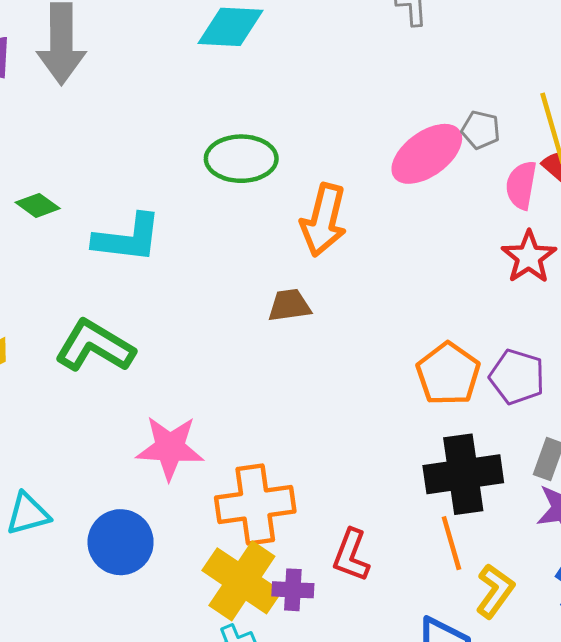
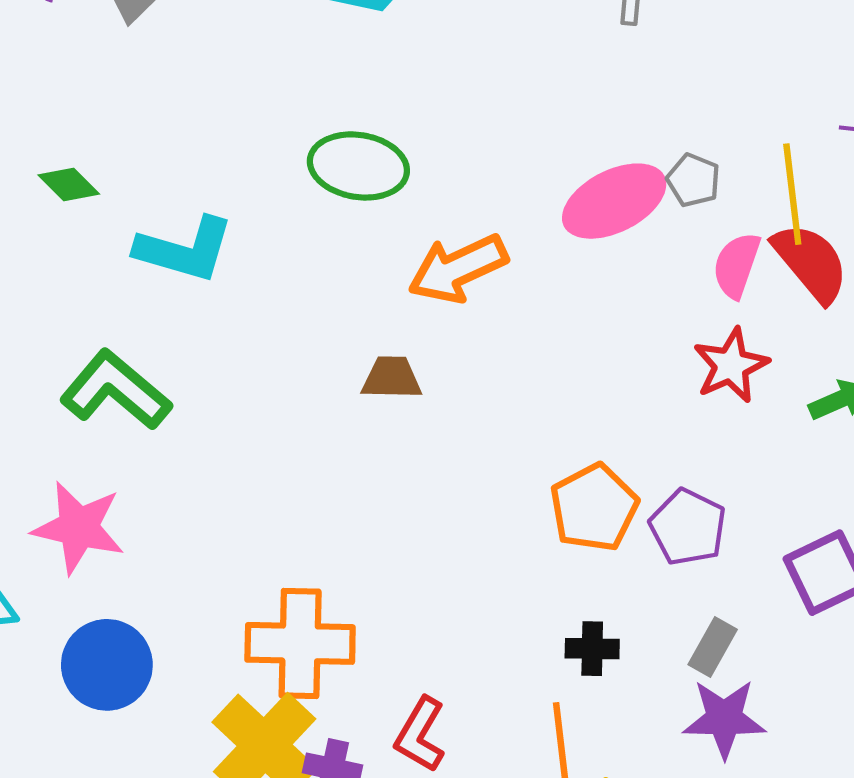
orange arrow: (324, 220) -> (458, 268), turned 42
pink star: (170, 448) -> (79, 527), moved
black cross: (463, 474) -> (592, 649), size x0.5

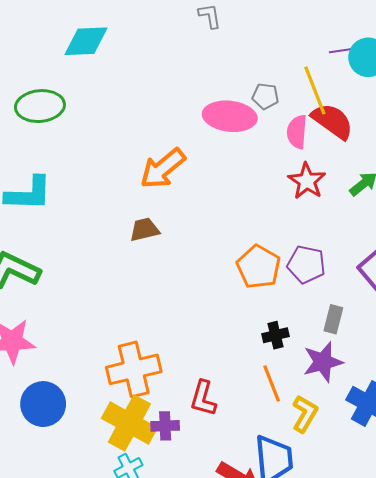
green ellipse: (358, 166) -> (40, 106), moved
pink ellipse: (614, 201) -> (230, 116), turned 48
purple star: (724, 718) -> (323, 362), moved

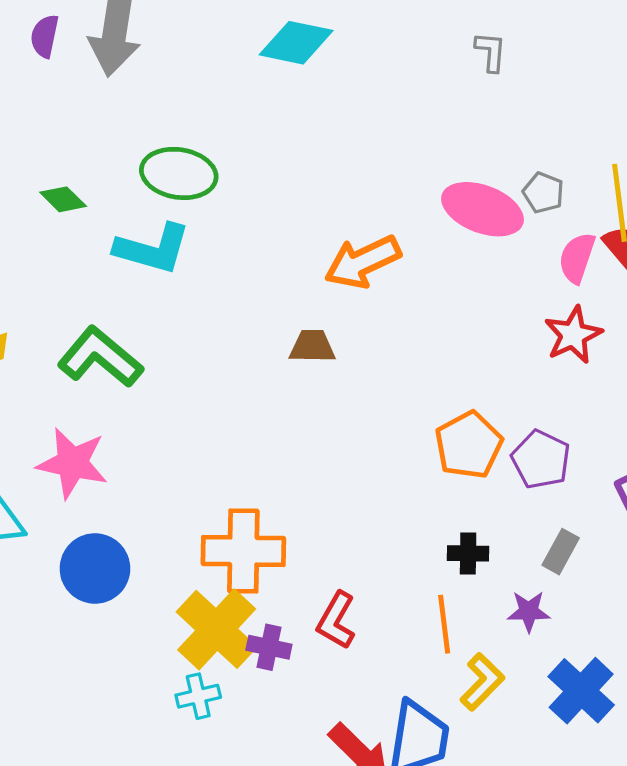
green ellipse: (40, 106) -> (179, 173), moved
purple star: (323, 362) -> (529, 611), size x0.7

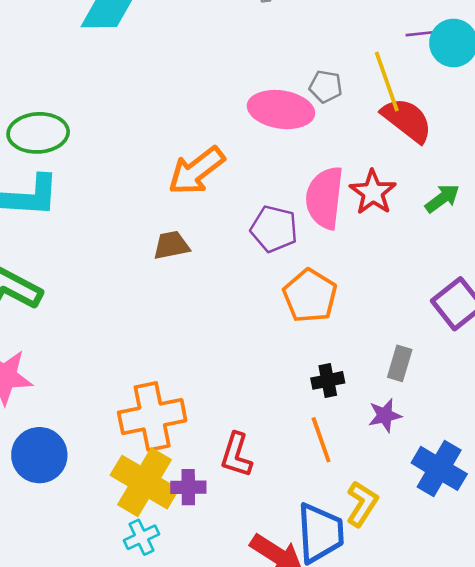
pink semicircle: (577, 258) -> (325, 198), moved, size x1.5
purple pentagon: (541, 459) -> (274, 229), moved
yellow L-shape: (482, 682) -> (362, 504), moved

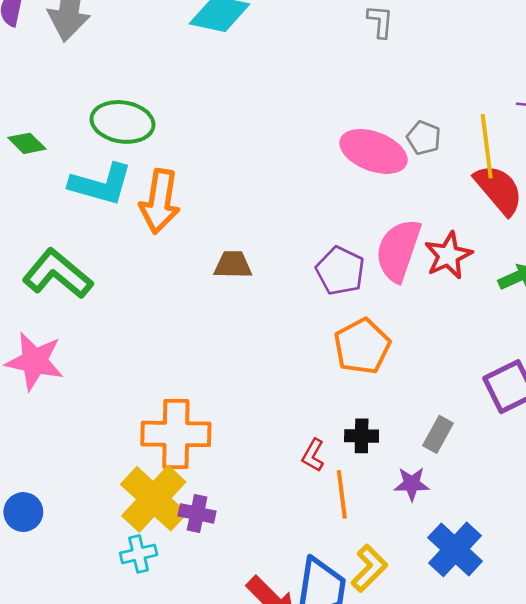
orange arrow: (196, 171) -> (160, 201), moved, turned -56
blue circle: (39, 455) -> (23, 512), moved, size x0.7
red L-shape: (236, 455) -> (313, 455), moved, size x0.7

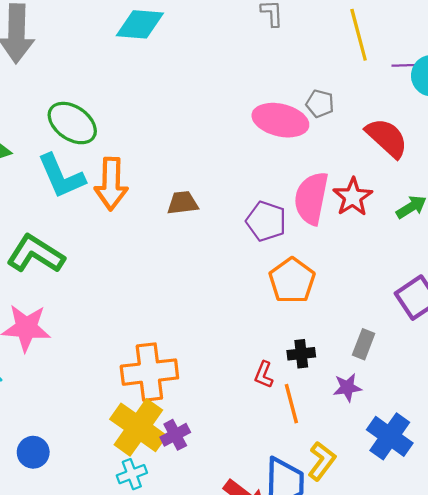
green ellipse: (123, 122) -> (72, 123), turned 33
yellow line: (487, 146) -> (359, 35), moved
cyan L-shape: (101, 184) -> (61, 176), turned 58
brown trapezoid: (233, 265) -> (183, 203), moved
purple cross: (197, 513) -> (175, 435), turned -32

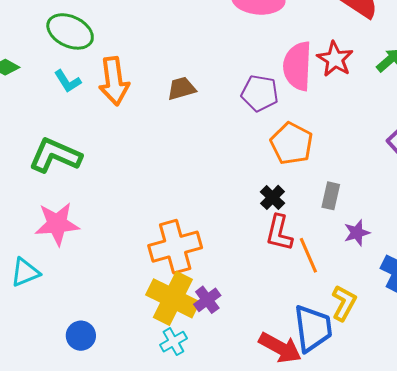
cyan L-shape: (61, 176) -> (68, 81), size x0.6
gray rectangle: (364, 344) -> (331, 196), moved
black cross: (301, 354) -> (272, 197), moved, turned -30
red L-shape: (264, 375) -> (279, 233), size x1.5

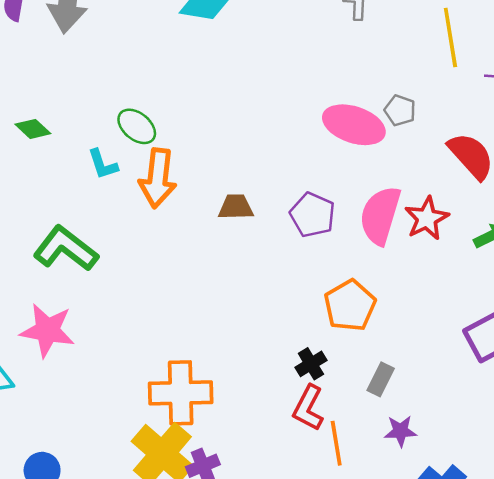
green ellipse: (70, 31) -> (137, 126), moved, size x0.7
purple pentagon: (260, 93) -> (312, 215), moved

